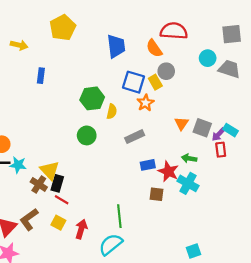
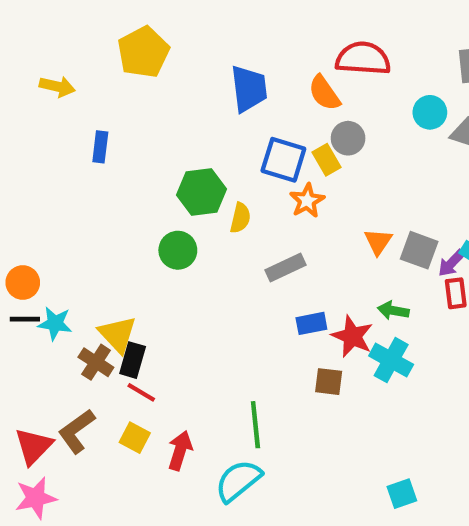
green circle: (87, 135) -> (178, 250), moved

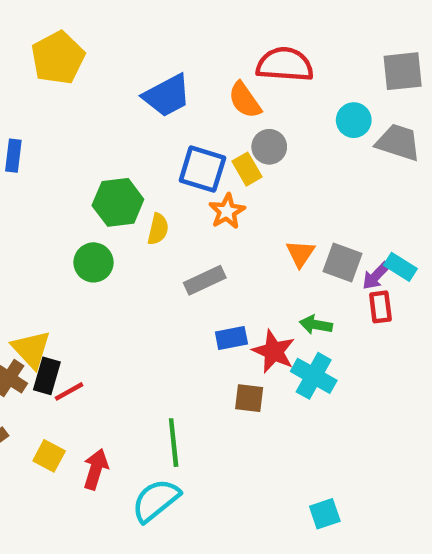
blue trapezoid: (249, 89) -> (167, 96), turned 69
red line: (141, 392) -> (69, 391), moved, turned -60

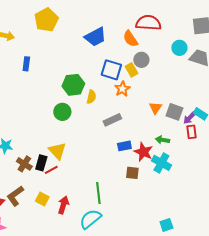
yellow triangle: (31, 349) -> (57, 151), moved

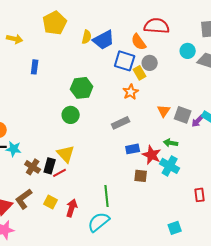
blue square: (111, 70) -> (125, 61), moved
yellow semicircle: (91, 97) -> (87, 37), moved
red rectangle: (191, 132) -> (200, 195), moved

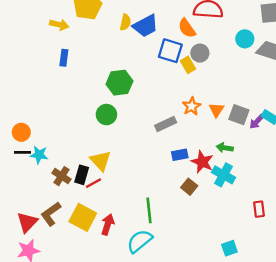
yellow arrow: (15, 39) -> (59, 25), moved
orange star: (131, 92) -> (192, 106), moved
brown square: (141, 176) -> (189, 187), turned 32
yellow square: (51, 202) -> (83, 217), size x1.6

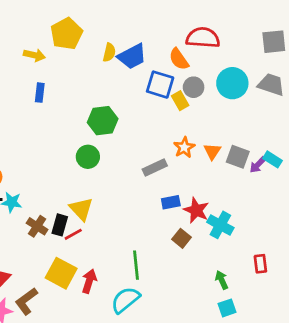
cyan circle: (245, 39) -> (232, 83), moved, size x1.5
green arrow: (225, 148) -> (222, 280), moved, turned 56
brown L-shape: (51, 214) -> (26, 301), moved

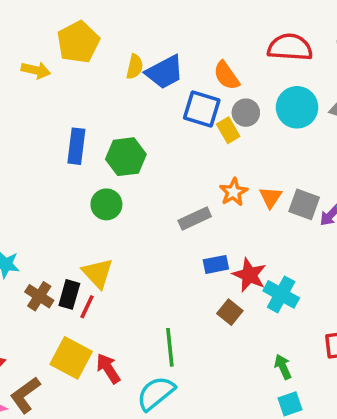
red semicircle: (203, 38) -> (290, 47), moved
blue rectangle: (40, 93) -> (76, 146), moved, size x1.4
red line: (73, 234) -> (87, 307), turned -36
red arrow: (89, 281) -> (108, 369), turned -50

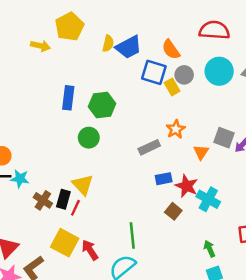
orange triangle: (271, 197) -> (201, 152), moved

